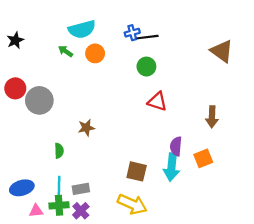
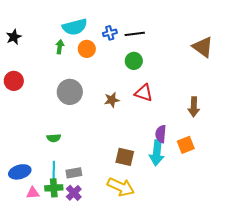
blue cross: (132, 33) -> (110, 33), moved
green arrow: (66, 51) -> (60, 47), turned 64
gray circle: (39, 100) -> (70, 92), moved
brown star: (86, 128) -> (112, 100), moved
green semicircle: (59, 151) -> (54, 138), turned 88

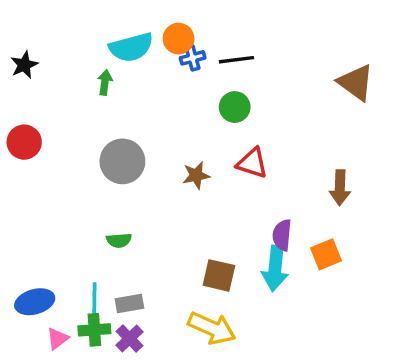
orange circle: (87, 49) -> (179, 39), moved
green semicircle: (54, 138) -> (119, 240), moved
pink triangle: (33, 193) -> (58, 339), turned -32

